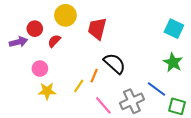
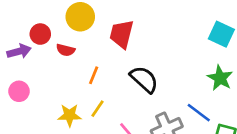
red semicircle: (54, 41) -> (66, 50), turned -120
pink circle: (40, 69) -> (19, 91), moved
orange line: (94, 76) -> (94, 75), moved
yellow star: (47, 91) -> (70, 115), moved

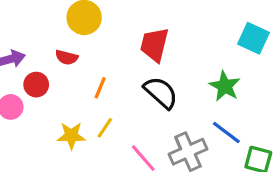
red circle: (40, 34) -> (36, 85), moved
red trapezoid: (122, 34) -> (154, 45), moved
green star: (220, 78) -> (225, 86), moved

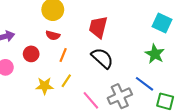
red semicircle: (67, 57) -> (53, 35), moved
red circle: (36, 85) -> (31, 54), moved
green star: (225, 86) -> (155, 54), moved

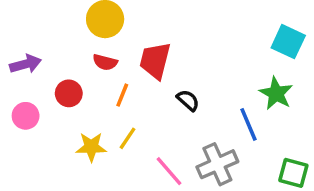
red trapezoid: (98, 27) -> (155, 61), moved
black semicircle: (102, 58) -> (188, 100), size x0.6
blue line: (145, 84) -> (248, 124), moved, turned 30

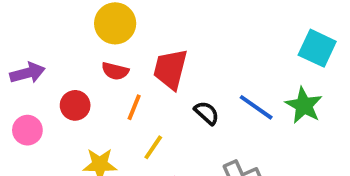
blue line: (248, 124) -> (256, 107), moved, turned -32
yellow line: (128, 138) -> (153, 147), moved

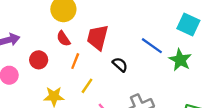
red semicircle: (115, 71) -> (63, 39), turned 42
blue line: (256, 107) -> (152, 46), moved

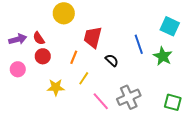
red semicircle: (63, 39) -> (39, 38), moved
blue line: (152, 46) -> (139, 44), turned 36

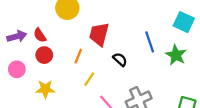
yellow star: (56, 87) -> (45, 89), moved

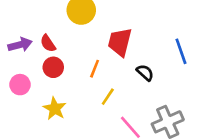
yellow star: (45, 89) -> (55, 109), turned 30

